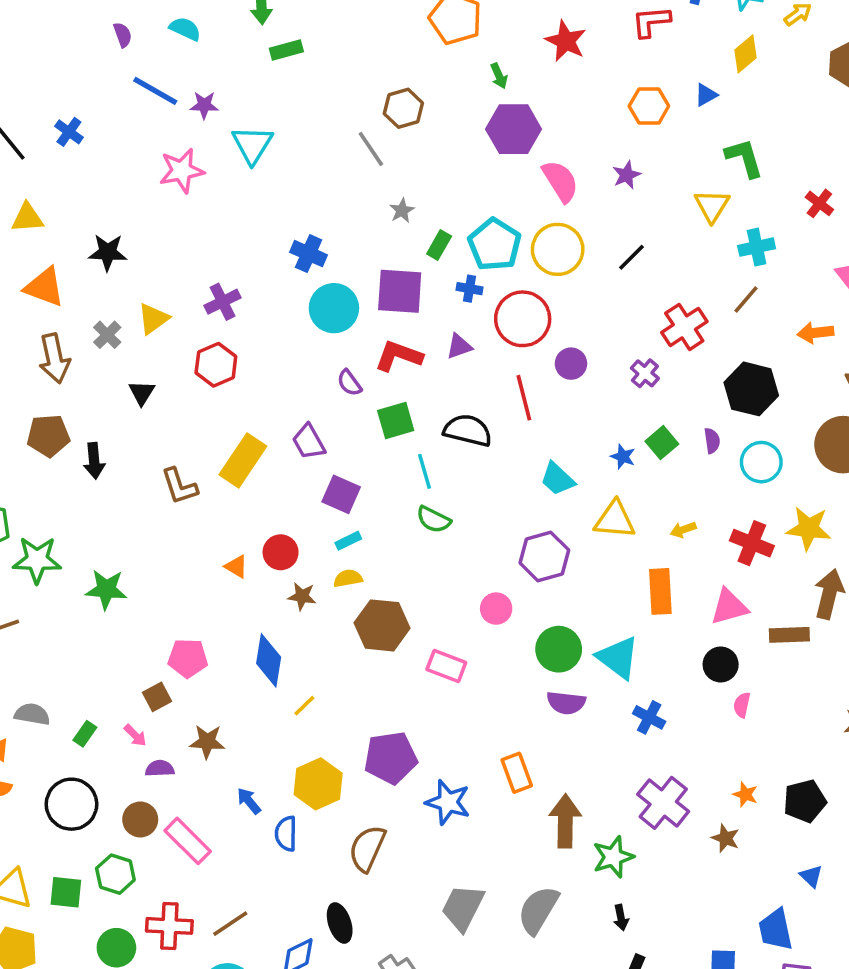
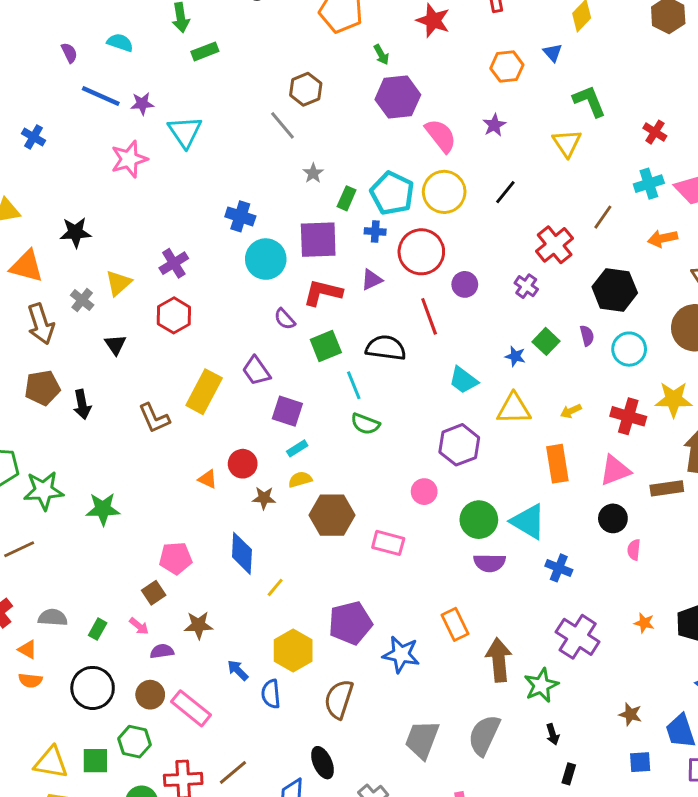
blue triangle: (706, 95) -> (553, 53), turned -36
cyan cross: (757, 247) -> (649, 184), moved
brown star: (725, 838) -> (630, 714), moved

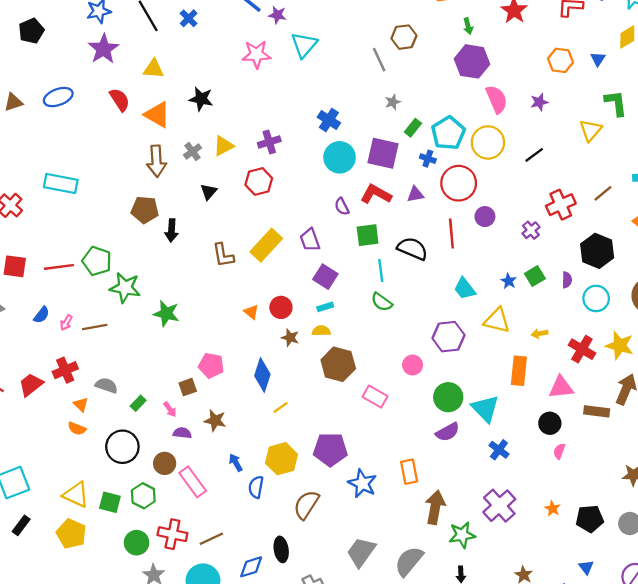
purple semicircle: (489, 563) -> (448, 432), turned -45

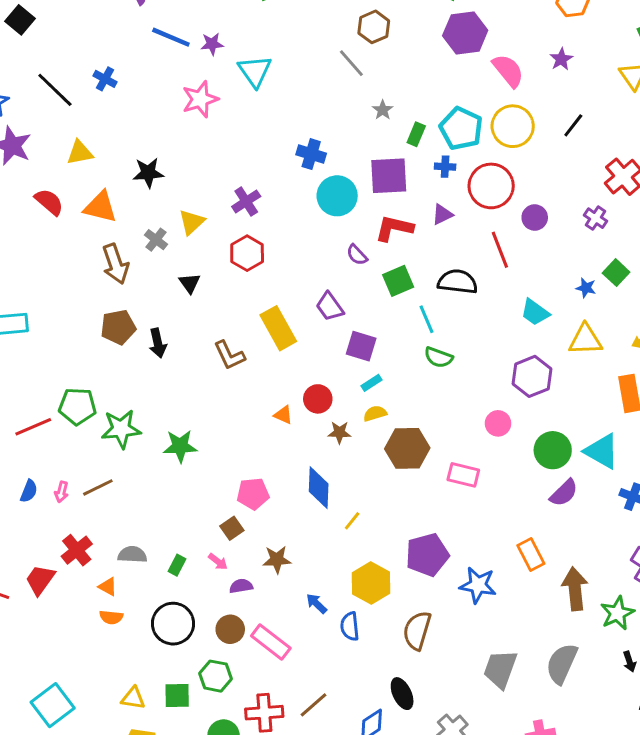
yellow rectangle: (266, 245) -> (278, 328), turned -56
yellow triangle: (76, 495) -> (133, 698), size x0.7

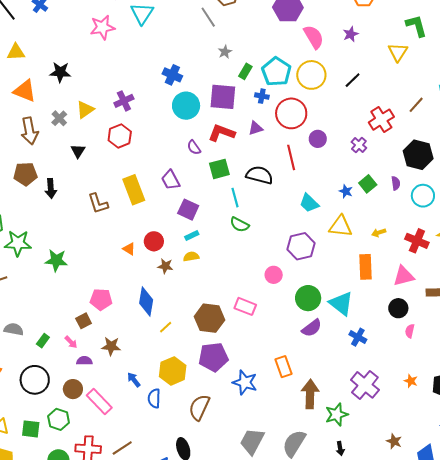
brown hexagon: (407, 448) -> (209, 318), moved

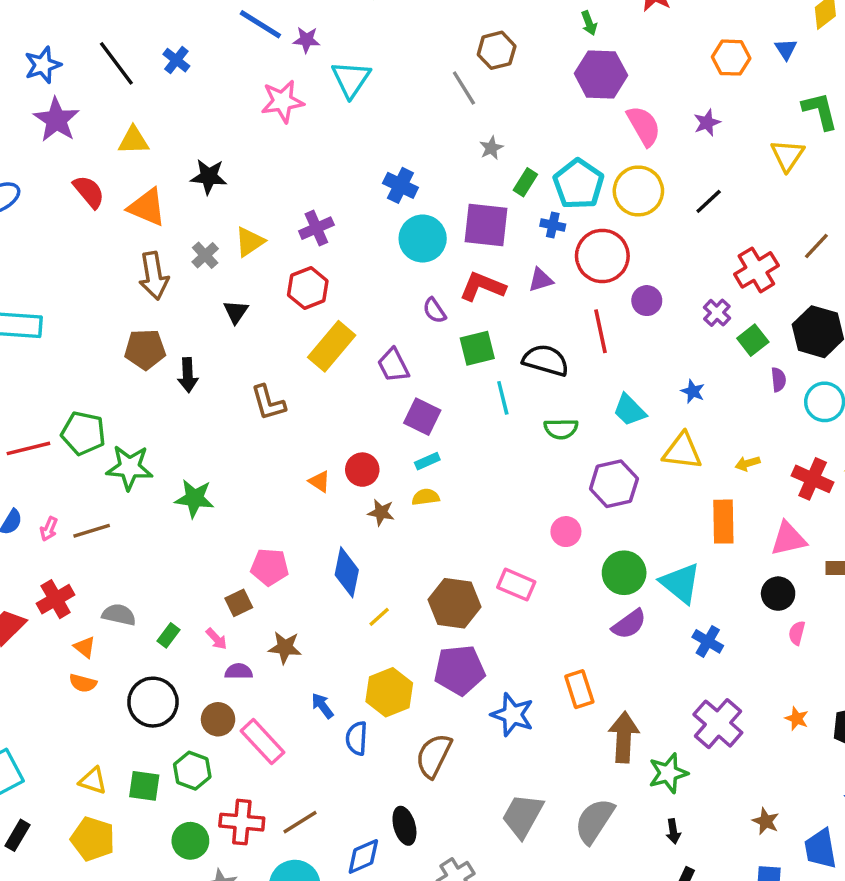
green square: (368, 184) -> (753, 340), moved
yellow rectangle: (134, 190) -> (332, 346), moved, turned 60
green semicircle: (240, 225) -> (561, 429), moved, turned -30

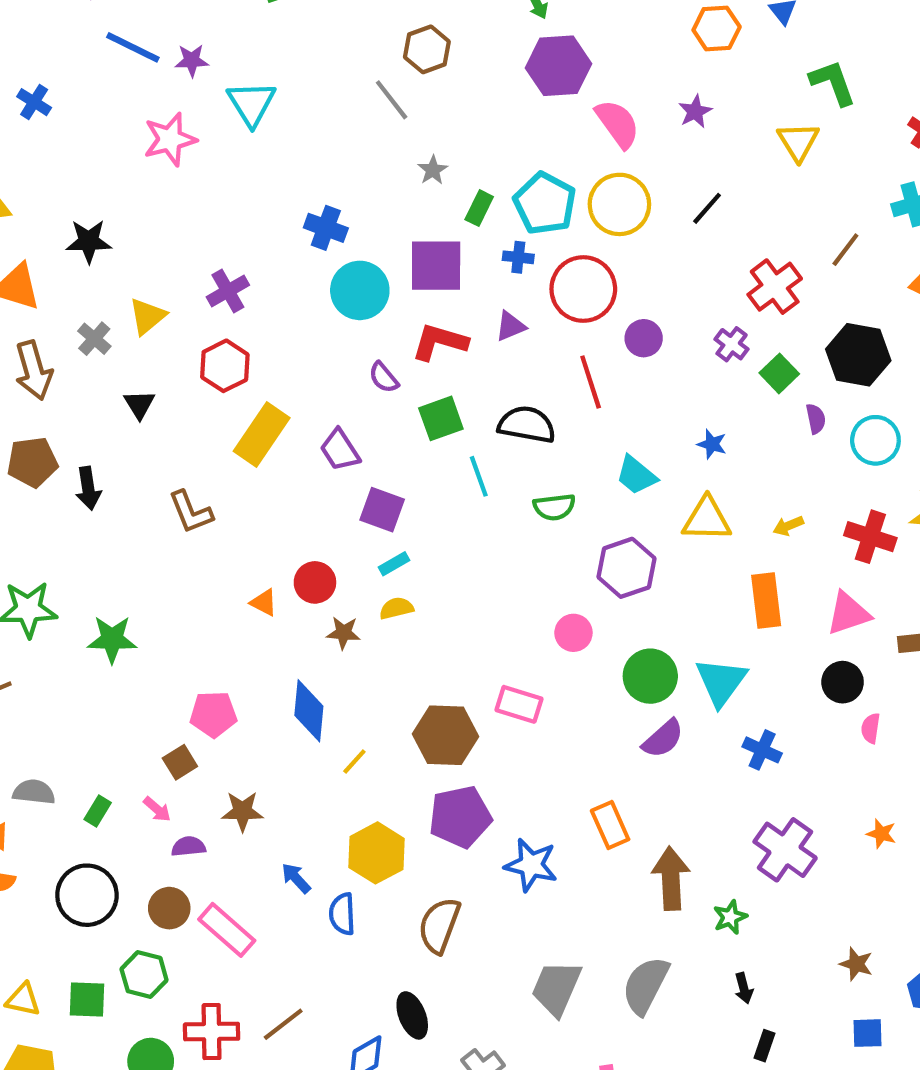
cyan triangle: (681, 583) -> (721, 682), turned 33
green star: (668, 773) -> (730, 917), size x0.7

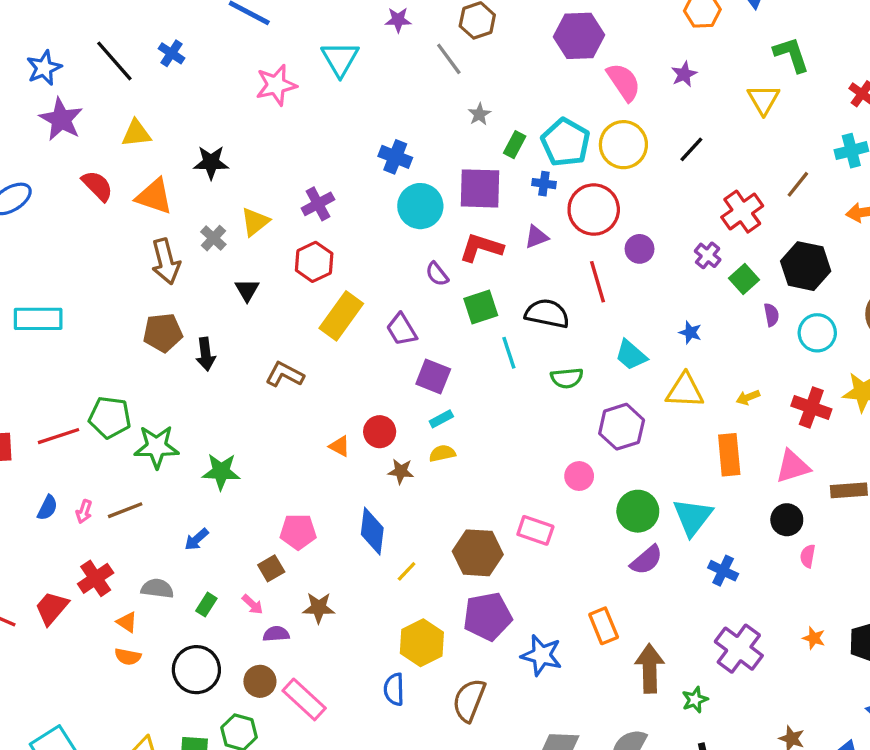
purple star: (192, 60) -> (398, 20), moved
brown L-shape: (191, 512) -> (285, 375), turned 138
blue arrow: (296, 878) -> (197, 539), moved, turned -90

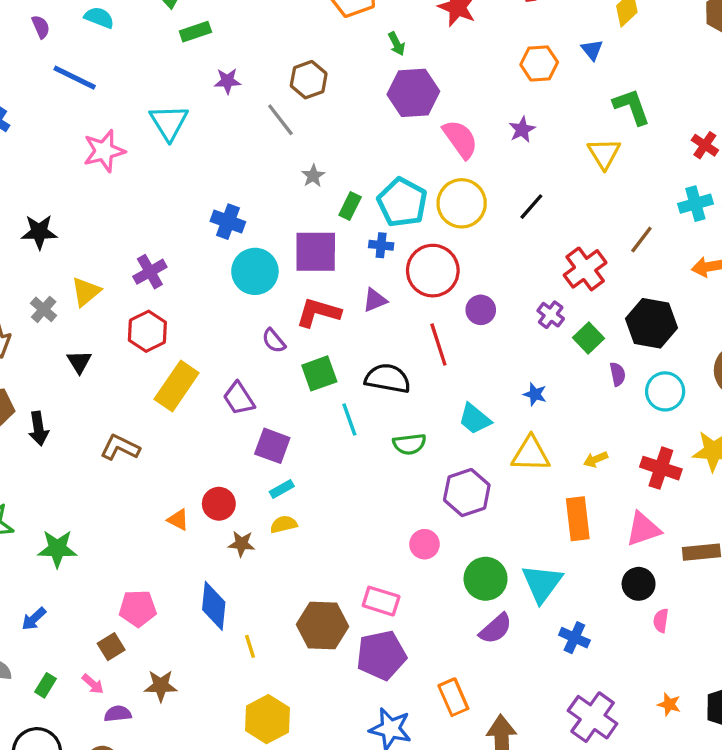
yellow line: (407, 571) -> (250, 646), turned -60
purple pentagon: (487, 616) -> (381, 655), moved

